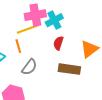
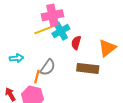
cyan cross: (54, 20) -> (61, 31), moved
orange line: (18, 46) -> (37, 77), moved, turned 32

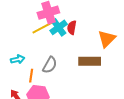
red semicircle: (76, 43) -> (72, 28), moved
orange line: (37, 77) -> (31, 76), moved

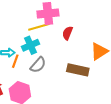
cyan cross: (59, 27) -> (30, 45), moved
orange line: (31, 76) -> (15, 61), moved

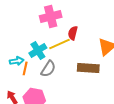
yellow line: (39, 27) -> (60, 44), moved

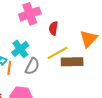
yellow line: (60, 44) -> (57, 53), moved

